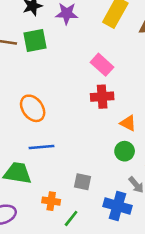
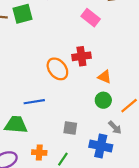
pink rectangle: (102, 65) -> (91, 18), moved
orange ellipse: (33, 108) -> (57, 69), moved
orange cross: (51, 201) -> (39, 153), moved

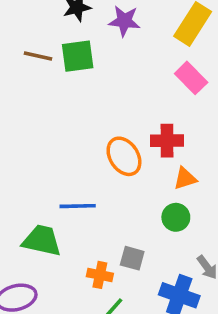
orange triangle: (105, 77) -> (185, 178), moved, turned -48
green circle: (103, 100) -> (176, 217), moved
orange cross: (39, 153) -> (100, 275), moved

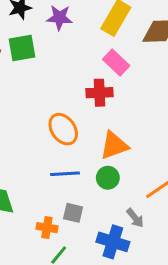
red cross: (167, 141) -> (100, 93), moved
orange triangle: (185, 178) -> (114, 145), size x1.5
blue line: (78, 206) -> (65, 174), moved

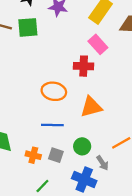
orange ellipse: (63, 129) -> (54, 91), turned -50
green circle: (108, 178) -> (82, 146), moved
orange cross: (47, 228) -> (33, 155), moved

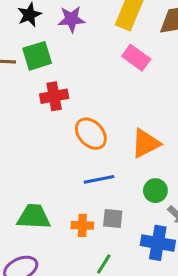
red cross: (84, 66) -> (54, 96), moved
orange ellipse: (54, 91) -> (91, 134), turned 50
green circle: (82, 146) -> (155, 191), moved

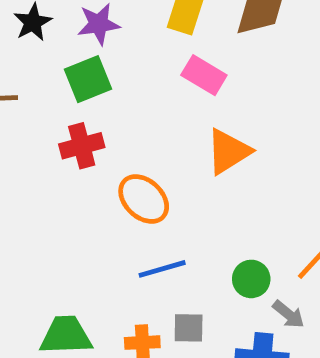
green square: (37, 56) -> (88, 79), moved
orange triangle: (146, 143) -> (228, 151), moved

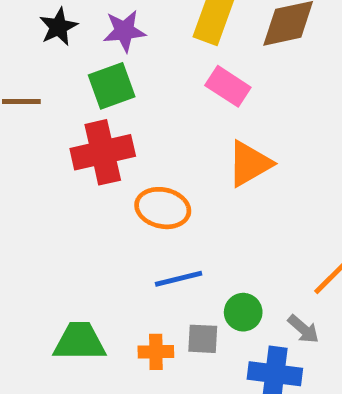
red cross: (82, 146) -> (103, 152), size x1.4
orange ellipse: (144, 199) -> (163, 208), turned -33
green circle: (251, 279) -> (243, 312), moved

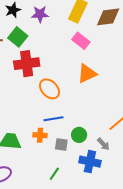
green square: (112, 86) -> (18, 37), moved, turned -36
orange ellipse: (163, 208) -> (49, 89), turned 30
orange cross: (156, 352) -> (40, 135), moved

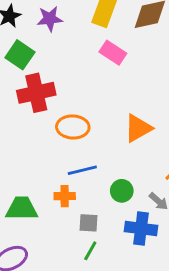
orange triangle: (87, 74) -> (138, 128), moved
orange ellipse: (49, 89) -> (73, 127), turned -40
gray square: (61, 145) -> (89, 223), moved

